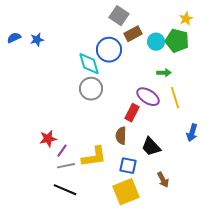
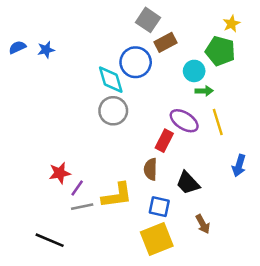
cyan circle: (156, 42) -> (194, 71), moved
black line: (65, 190) -> (50, 240), moved

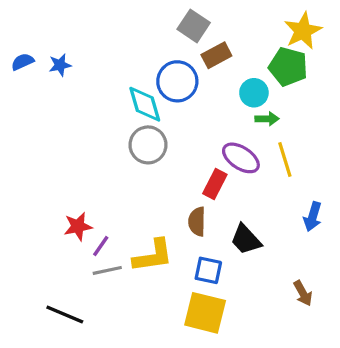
yellow star: (231, 24) -> (303, 31), size x1.6
brown arrow: (203, 224) -> (303, 293), moved
yellow square: (157, 239) -> (205, 313), turned 36

